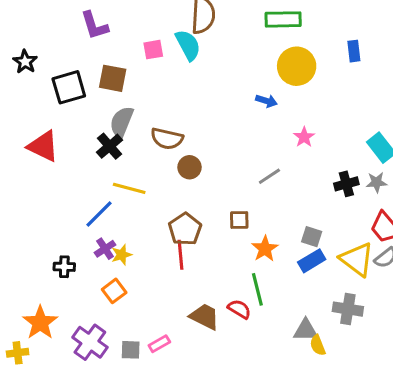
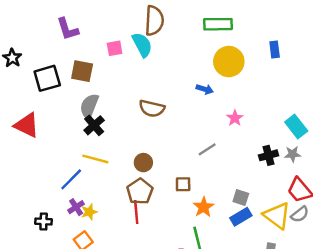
brown semicircle: (167, 139) -> (152, 108), moved
black cross: (110, 146) -> (94, 125), moved
brown circle: (190, 167) -> (143, 163), moved

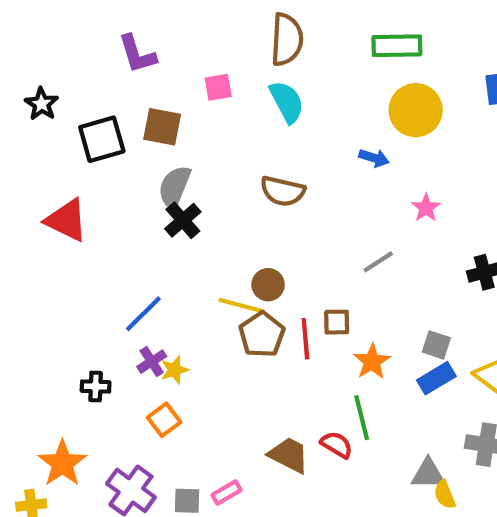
cyan semicircle: (142, 45) -> (287, 102), moved
yellow line: (95, 159) -> (241, 305), moved
red line: (136, 212) -> (305, 339), moved

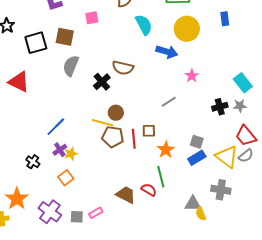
cyan semicircle: (287, 102) -> (144, 25), moved
blue arrow: (374, 158) -> (167, 52), size x1.5
black cross: (183, 220) -> (102, 82), moved
brown pentagon: (262, 335) -> (113, 137), turned -30
black cross: (96, 387) -> (33, 162), turned 32

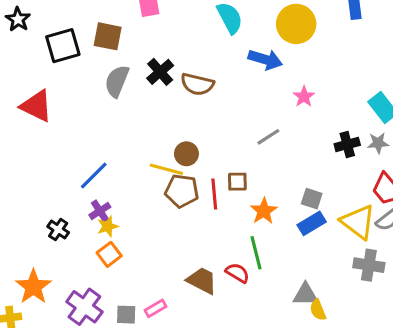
black cross: (102, 82) -> (160, 72), moved
yellow star: (71, 154) -> (108, 226), moved
gray cross: (221, 190) -> (369, 265), moved

